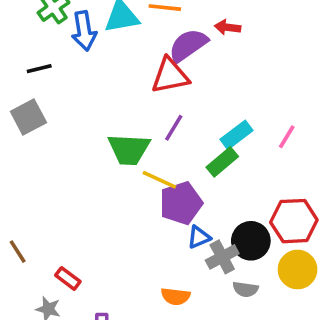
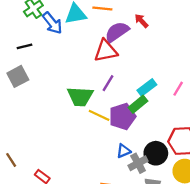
red arrow: (228, 27) -> (141, 21), turned 40
blue arrow: (84, 31) -> (52, 23), turned -30
purple pentagon: (181, 203) -> (122, 116), moved

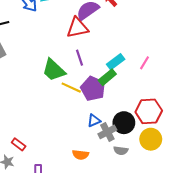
purple line: (108, 83) -> (79, 58), turned -49
green trapezoid: (80, 96) -> (54, 70), turned 40
purple pentagon: (122, 116) -> (93, 89), turned -30

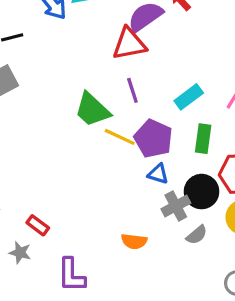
green rectangle: (107, 77) -> (203, 139), moved, turned -42
blue triangle: (94, 121) -> (158, 174), moved, turned 40
gray semicircle: (121, 151) -> (197, 235), turned -48

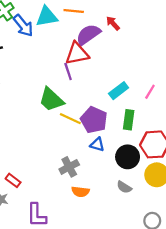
purple line: (132, 90) -> (68, 72), moved
gray cross: (176, 206) -> (69, 167), moved
gray semicircle: (197, 235) -> (124, 187), turned 72

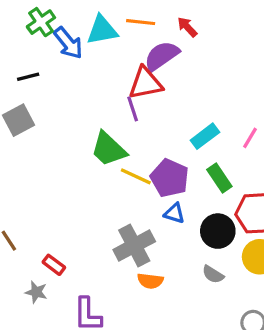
red arrow: (113, 23) -> (187, 27), moved
green rectangle: (129, 120) -> (219, 178), turned -42
gray cross: (69, 167) -> (134, 246), size x1.4

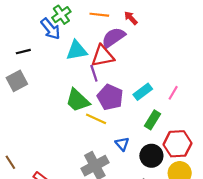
green cross: (41, 22) -> (61, 15), moved
cyan triangle: (102, 30) -> (77, 50), moved
purple pentagon: (170, 178) -> (110, 97), moved
green rectangle: (219, 178) -> (153, 120), turned 66
blue triangle: (174, 213) -> (122, 144), turned 32

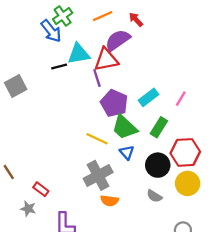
orange line: (99, 15) -> (103, 16), turned -30
black line: (23, 52) -> (59, 66), moved
green trapezoid: (78, 100) -> (124, 127), moved
yellow line: (96, 119) -> (97, 139), moved

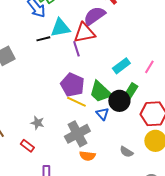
purple pentagon: (114, 103) -> (72, 85), moved
black circle: (158, 165) -> (119, 101), moved
gray star: (28, 209) -> (37, 123), moved

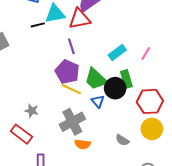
purple line: (76, 49) -> (71, 46), moved
green rectangle: (130, 92) -> (126, 79), turned -48
red rectangle: (27, 146) -> (21, 134), size x1.5

